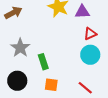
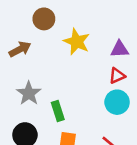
purple triangle: (82, 12) -> (120, 49), moved

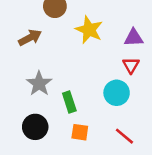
red triangle: (117, 76) -> (131, 65), turned -36
cyan circle: (117, 102) -> (117, 93), moved

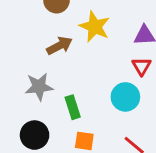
brown arrow: (30, 38) -> (59, 46), moved
gray star: (39, 84) -> (39, 87), turned 30

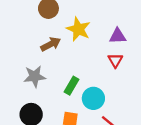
cyan circle: (125, 97) -> (93, 98), moved
green rectangle: (73, 107) -> (71, 86), moved, turned 48

